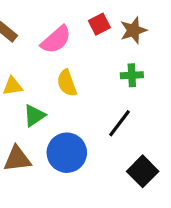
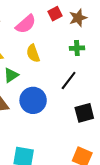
black square: (143, 171) -> (84, 113), turned 30

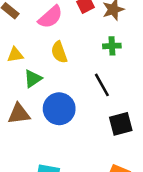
black line: (69, 81) -> (102, 85), turned -66

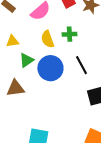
green cross: (112, 46) -> (69, 34), moved
blue circle: (59, 109) -> (50, 68), moved

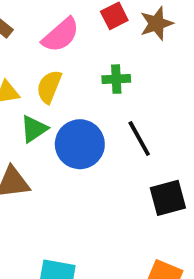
yellow semicircle: (47, 39) -> (49, 87), moved, turned 42

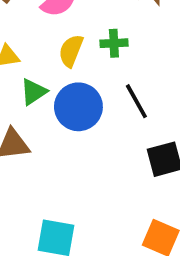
yellow semicircle: (49, 87) -> (71, 51), moved

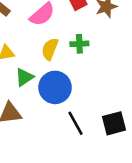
black line: (136, 101) -> (76, 123), moved

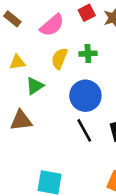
blue circle: (55, 87) -> (85, 96), moved

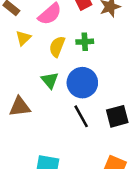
yellow triangle: (17, 62) -> (23, 38), moved, turned -35
green triangle: (35, 86) -> (50, 80), moved, turned -36

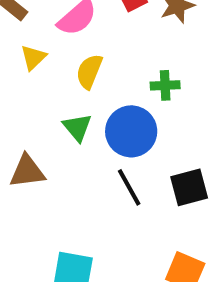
green cross: (85, 42) -> (165, 85), moved

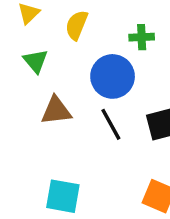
green triangle: (77, 127) -> (36, 61), moved
brown triangle: (27, 171) -> (56, 111), moved

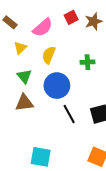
blue circle: (113, 76) -> (57, 86), moved
brown triangle: (56, 111) -> (24, 103), moved

